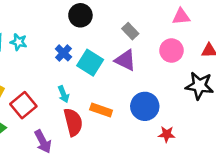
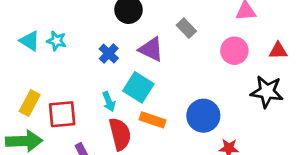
purple triangle: (125, 60) -> (151, 49), moved
cyan square: (90, 63) -> (138, 87), moved
red square: (23, 105) -> (62, 114), turned 35

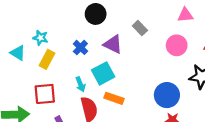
cyan triangle: (30, 41) -> (18, 53), moved
cyan square: (138, 87) -> (103, 73), turned 30
yellow rectangle: (30, 103) -> (47, 59), moved
blue circle: (203, 116) -> (167, 95), moved

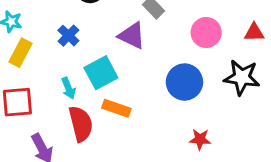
purple triangle: (113, 44) -> (132, 36), moved
blue circle: (167, 95) -> (184, 82), moved

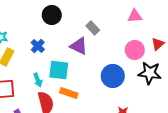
pink circle: (206, 32) -> (135, 50), moved
red triangle: (254, 32) -> (158, 44), turned -40
cyan square: (101, 73) -> (59, 70), turned 35

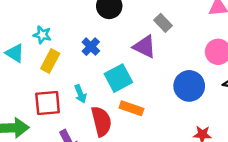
cyan square: (59, 70) -> (118, 78), turned -35
cyan arrow: (38, 80) -> (80, 94), moved

